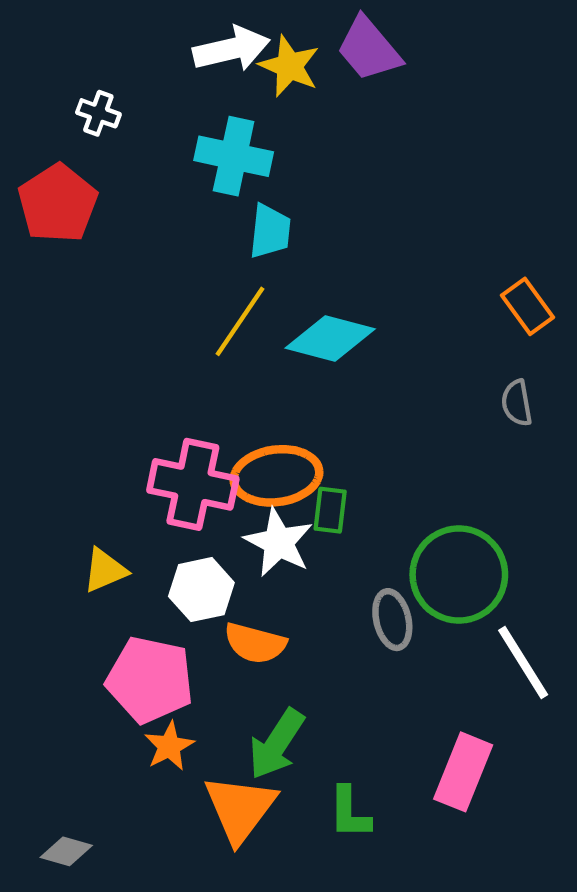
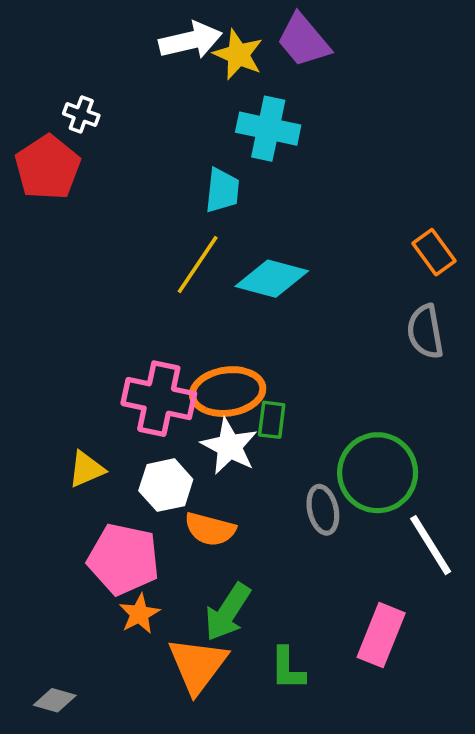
white cross: (98, 113) -> (81, 115), moved
cyan cross: (234, 156) -> (268, 129), moved
gray semicircle: (517, 403) -> (425, 332), size x1.4

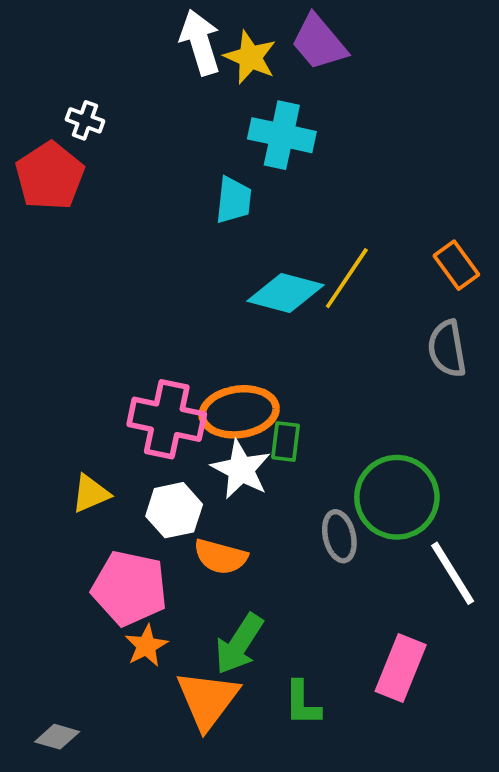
white arrow: (191, 40) -> (200, 42), turned -94
yellow line: (198, 265) -> (347, 278), moved

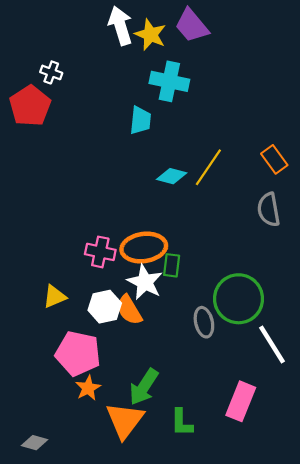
cyan diamond: (286, 293) -> (172, 176), size x0.7
pink cross: (167, 419) -> (100, 252), size x0.7
orange semicircle: (221, 557) -> (129, 310), moved, turned 44

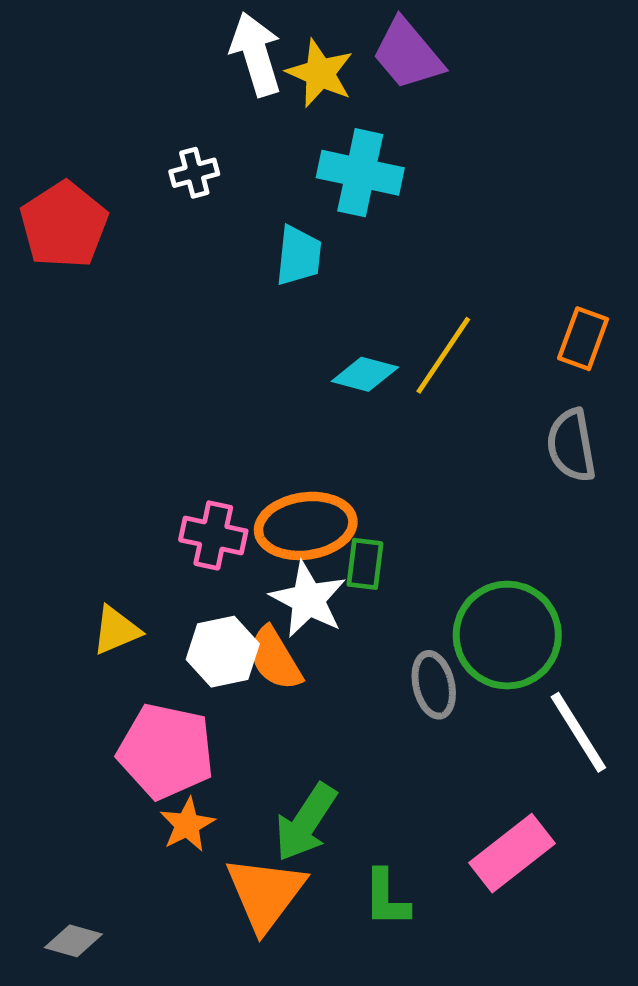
white cross: (51, 72) -> (194, 173), moved, turned -35
orange rectangle: (274, 159) -> (583, 339), turned 56
pink rectangle: (241, 401) -> (512, 853), turned 30

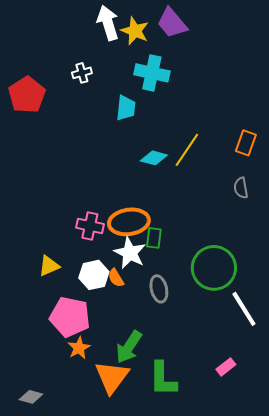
gray semicircle: (571, 445) -> (241, 188), size x0.7
orange semicircle: (275, 659) -> (116, 278), size x0.7
gray ellipse: (434, 685) -> (159, 289), moved
pink rectangle: (512, 853) -> (226, 367), moved, size x0.6
green L-shape: (386, 898) -> (163, 379), size x1.4

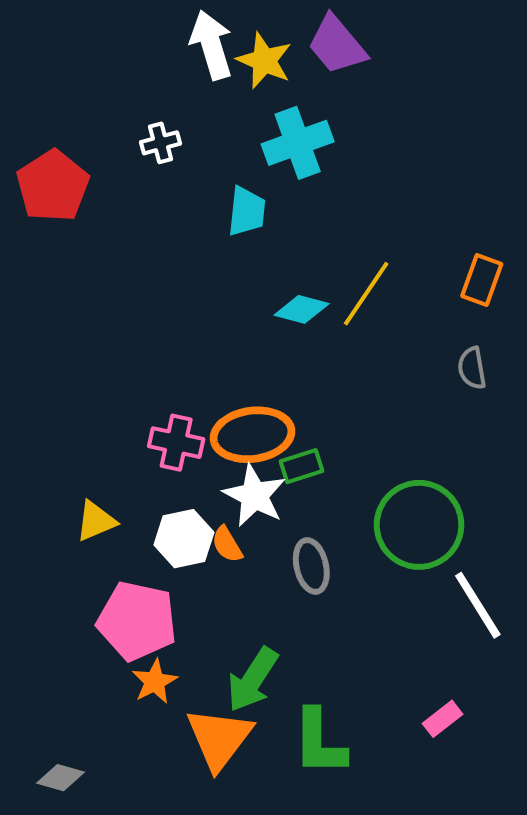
cyan cross: (152, 73) -> (298, 143), turned -32
green rectangle: (154, 238) -> (302, 466), turned 65

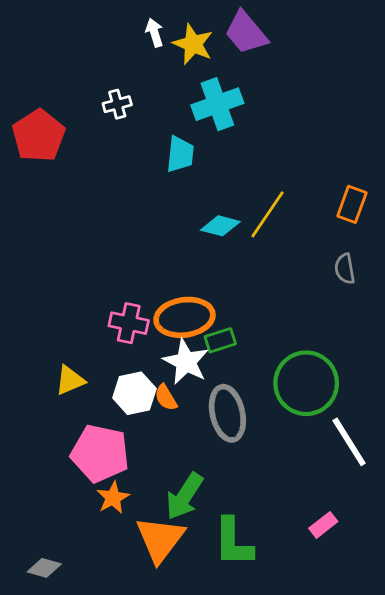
white arrow: (211, 45) -> (154, 33), size x0.6
gray ellipse: (311, 566) -> (227, 413), size x1.4

